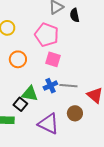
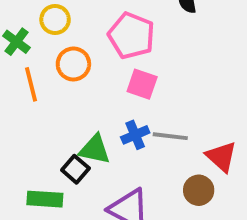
orange circle: (18, 59) -> (73, 64), moved
brown circle: (75, 113) -> (199, 190), moved

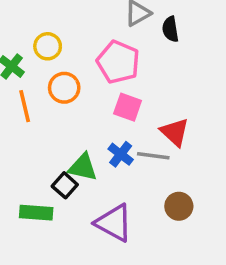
blue cross: (135, 135) -> (121, 154), turned -30
red triangle: (221, 157) -> (175, 132), moved

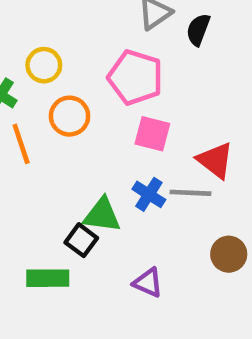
black semicircle: (170, 29) -> (198, 30), turned 35
purple triangle: (114, 223) -> (148, 283), size x0.6

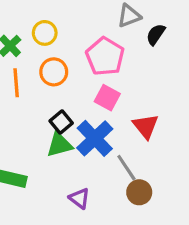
gray line: (190, 193) -> (126, 168), moved, turned 40
blue cross: (149, 194) -> (95, 138), size x1.6
green triangle: (102, 215) -> (59, 145), turned -36
black square: (81, 240) -> (61, 122), moved

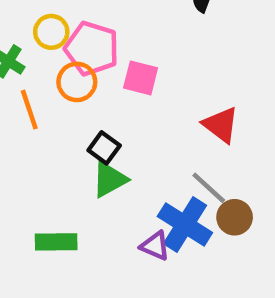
pink pentagon: (105, 56) -> (92, 48), moved
pink square: (107, 98) -> (141, 78), moved
blue cross: (95, 138) -> (185, 225), moved

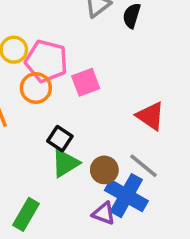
pink square: (141, 78) -> (86, 82), turned -32
brown circle: (235, 217) -> (104, 170), moved
green rectangle: (56, 242) -> (26, 214), turned -56

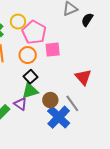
orange circle: (36, 88) -> (28, 55), moved
purple triangle: (104, 213) -> (20, 104), moved

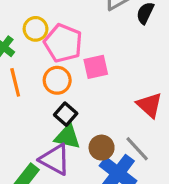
green triangle: (30, 91) -> (68, 137), turned 36
purple triangle: (20, 104) -> (55, 159), size x1.5

